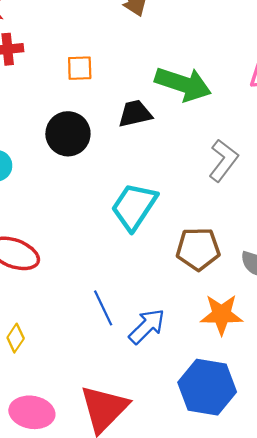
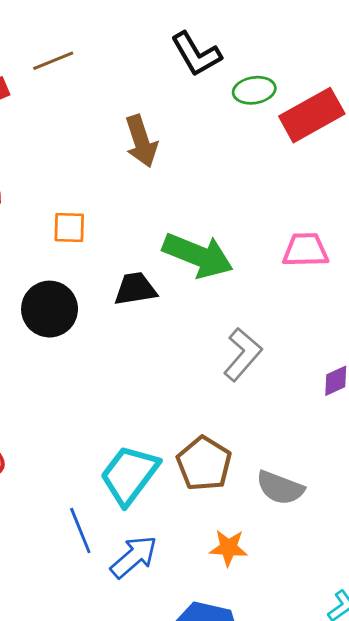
cyan trapezoid: (134, 207) -> (129, 475), moved
brown pentagon: (198, 249) -> (204, 464), turned 30
orange star: (222, 314) -> (228, 548), size x0.7

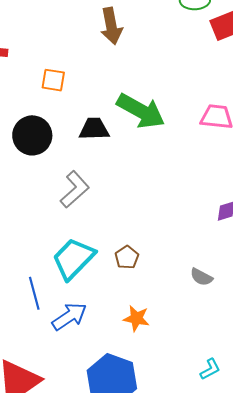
gray L-shape: (243, 354) -> (75, 189), moved
brown pentagon: (204, 464) -> (127, 257), size x0.6
gray semicircle: (280, 488) -> (201, 277), moved, size x0.7

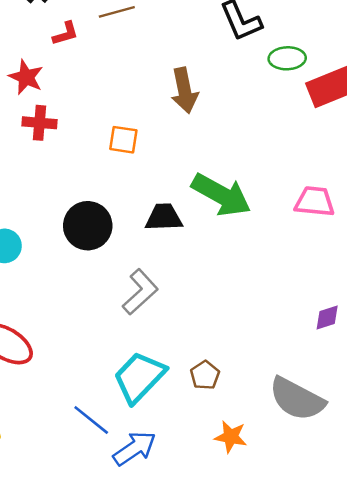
orange square: (53, 80) -> (123, 140), moved
gray semicircle: (201, 277) -> (297, 399), size x2.0
blue line: (34, 293) -> (91, 420), turned -36
orange star: (136, 318) -> (231, 437), moved

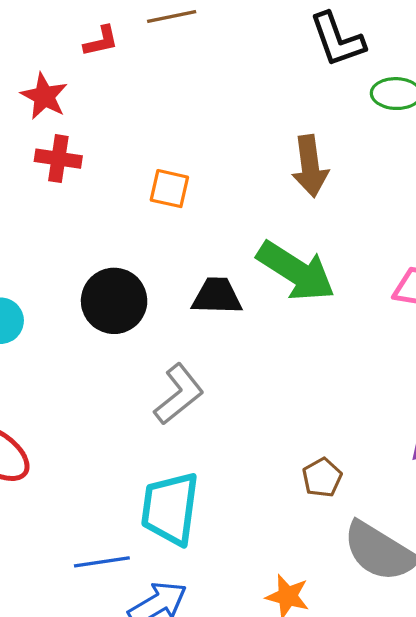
brown arrow: (184, 90) -> (310, 166), moved
brown pentagon: (205, 375) -> (322, 478), moved
cyan trapezoid: (139, 377) -> (170, 508), turned -40
blue line: (91, 420) -> (102, 562), turned -51

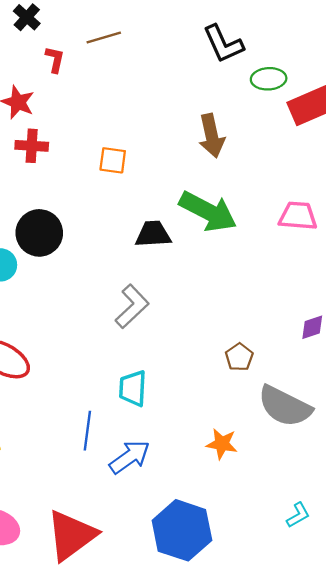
red L-shape: (101, 41) -> (55, 59), turned -60
black circle: (114, 301) -> (39, 233), moved
cyan trapezoid: (170, 508) -> (133, 388), size x0.7
blue line: (102, 562) -> (87, 431), turned -69

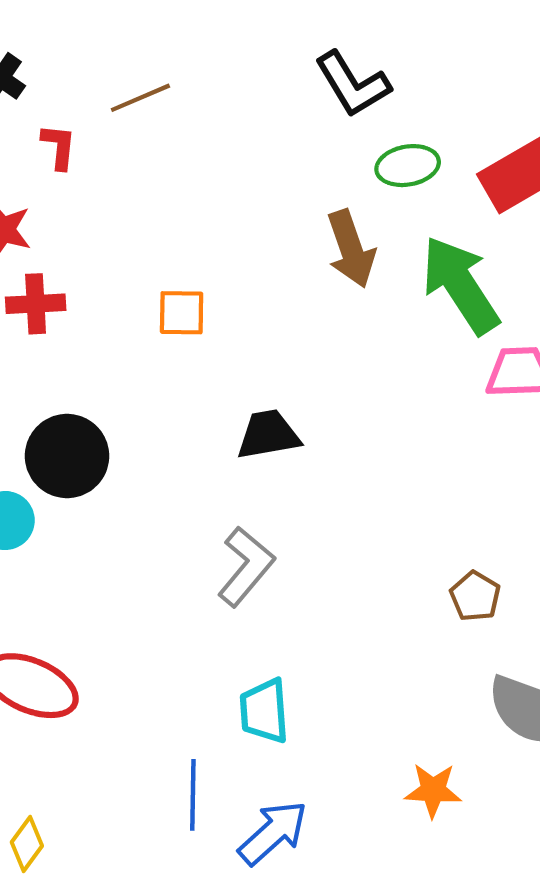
green ellipse: (269, 79) -> (408, 166), moved
green arrow: (208, 211) -> (460, 285), moved, turned -144
brown pentagon: (239, 357) -> (475, 596), moved

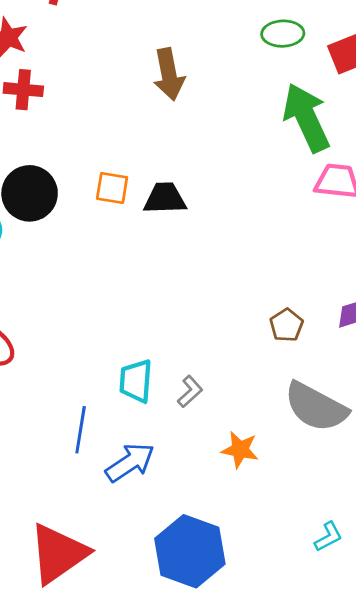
brown arrow: (351, 249) -> (169, 74), moved
orange square: (182, 313) -> (112, 188), moved
gray L-shape: (246, 566) -> (190, 391), moved, size x0.6

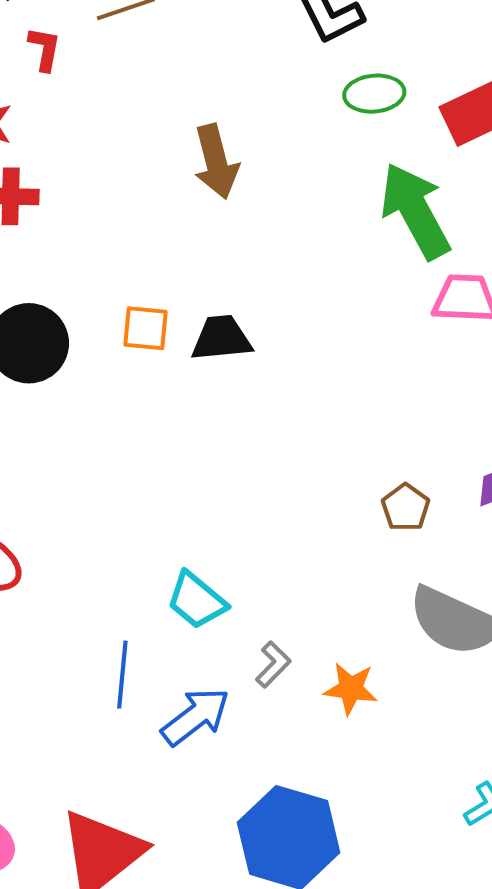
cyan trapezoid: (136, 381) -> (197, 600), turned -51
gray L-shape: (190, 391) -> (273, 665), moved

